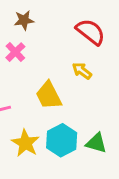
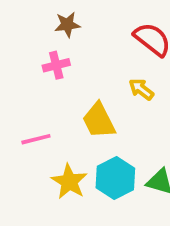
pink cross: (15, 52) -> (56, 65), turned 30

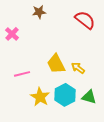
pink cross: (56, 65) -> (12, 34), moved, turned -32
yellow arrow: (141, 89) -> (78, 68), moved

